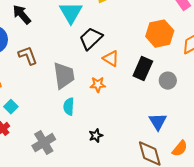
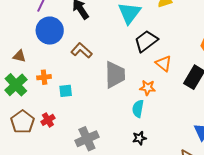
brown L-shape: (28, 56) -> (82, 50), turned -35
cyan square: (11, 107) -> (66, 91), moved, turned 32
cyan semicircle: (69, 107) -> (138, 109), moved

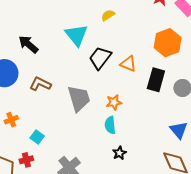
orange triangle: (164, 63) -> (128, 64), moved
cyan square: (66, 91) -> (37, 137), moved, turned -32
red cross: (48, 120) -> (26, 160), turned 32

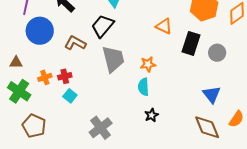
black trapezoid: (100, 58) -> (103, 26), moved
red cross: (26, 160) -> (65, 76), moved

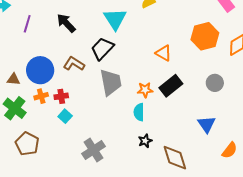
blue circle: (40, 31) -> (40, 70), moved
black rectangle: (191, 43) -> (171, 86), moved, turned 30
brown diamond: (207, 127) -> (175, 158), moved

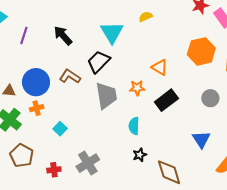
orange star: (145, 90) -> (137, 88), moved
red cross: (61, 96) -> (54, 170), moved

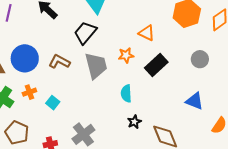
brown L-shape: (70, 76) -> (59, 62), moved
orange cross: (37, 108) -> (29, 92), moved
blue triangle: (201, 139) -> (194, 101), turned -30

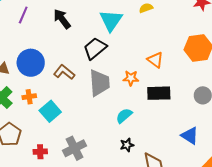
black rectangle: (156, 65) -> (159, 93), turned 30
cyan semicircle: (126, 93) -> (124, 116), turned 42
cyan square: (53, 103) -> (50, 111), size x1.5

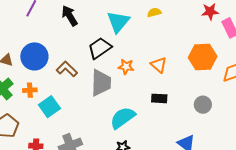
orange star: (131, 78) -> (126, 67), moved
black rectangle: (159, 93) -> (159, 98), size x0.7
cyan semicircle: (124, 116) -> (123, 118), size x1.5

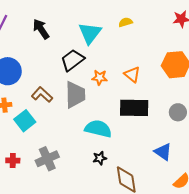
brown L-shape: (67, 69) -> (42, 95), moved
black rectangle: (159, 98) -> (134, 108), size x1.8
cyan semicircle: (123, 118) -> (98, 129), turned 52

